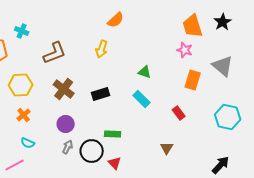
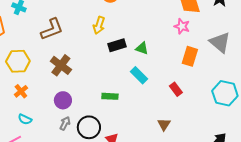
black rectangle: (101, 94) -> (117, 45), moved
green rectangle: (113, 134) -> (110, 96), moved

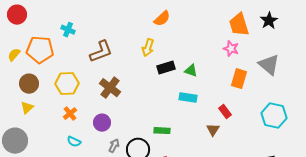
cyan rectangle: (139, 75) -> (188, 98), turned -36
green rectangle: (110, 96) -> (162, 131), moved
purple circle: (63, 100) -> (102, 123), moved
brown triangle: (164, 124) -> (213, 130), moved

